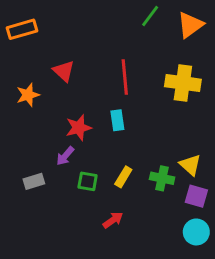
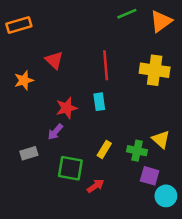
green line: (150, 16) -> (127, 14), turned 30
green square: (88, 181) -> (70, 168), moved, size x1.5
purple square: (196, 196) -> (150, 176), moved

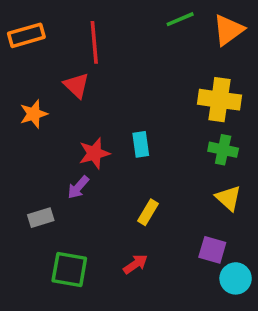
red line: (106, 65) -> (94, 42), moved
green cross: (137, 151) -> (223, 150), moved
green square: (70, 168) -> (69, 270), moved

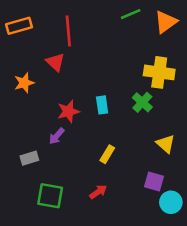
green cross: (223, 150) -> (142, 102), moved, turned 30

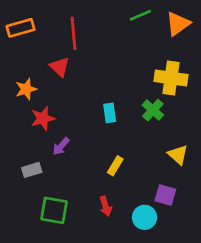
red star: (68, 111) -> (43, 118), moved
red arrow: (98, 192) -> (106, 206), turned 108
cyan circle: (171, 202) -> (145, 217), moved

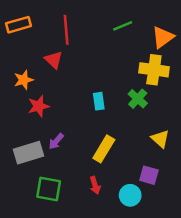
green line: (140, 15) -> (123, 26), moved
orange triangle: (178, 24) -> (163, 37), moved
purple arrow: (61, 146) -> (56, 141), moved
yellow rectangle: (115, 166) -> (104, 149), size x1.5
gray rectangle: (32, 170) -> (29, 153), size x1.6

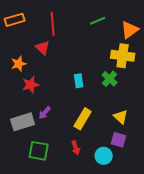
yellow triangle: (160, 139) -> (121, 117), moved

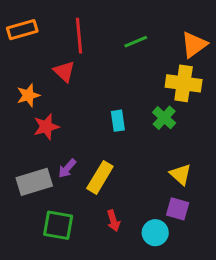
green line: (98, 21) -> (136, 42), moved
yellow rectangle: (83, 119) -> (100, 177), moved

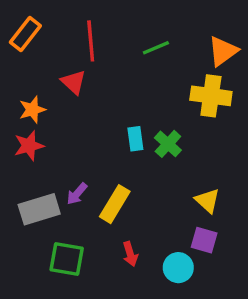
orange rectangle: (22, 30) -> (25, 34), turned -36
green cross: (164, 118) -> (168, 144), moved
red star: (46, 127) -> (29, 146), moved

